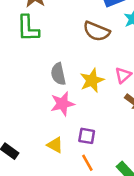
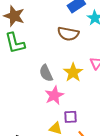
purple square: (87, 136) -> (70, 117), moved

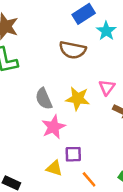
yellow star: (73, 72) -> (78, 99), turned -30

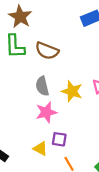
brown semicircle: (73, 50) -> (47, 51), moved

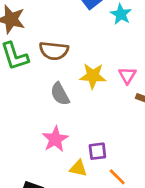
yellow star: (72, 91) -> (93, 76), moved
pink star: (46, 112) -> (55, 139), moved

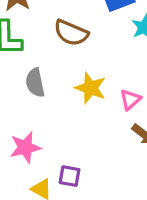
brown semicircle: (54, 51) -> (71, 33), moved
gray semicircle: (60, 94) -> (35, 83), moved

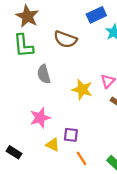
yellow star: (91, 88) -> (82, 90), moved

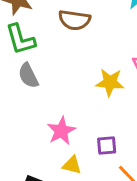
gray semicircle: (44, 74) -> (28, 76), moved
yellow triangle: (53, 145) -> (72, 165), moved

